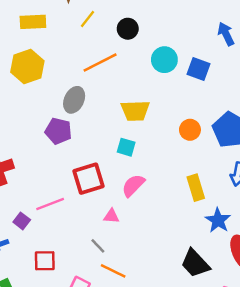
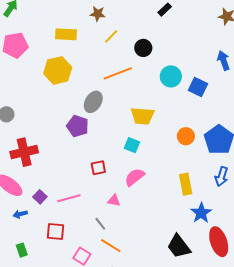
red square: (89, 179) -> (98, 168), size x0.6
pink line: (50, 204) -> (69, 198), moved

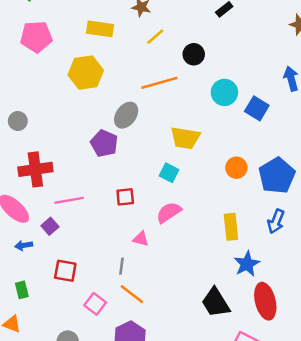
pink line: (69, 198) -> (69, 200), moved
gray line: (100, 224) -> (121, 266), turned 40

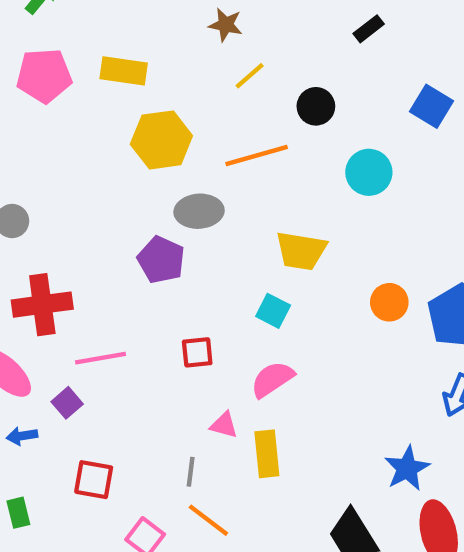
yellow rectangle: (100, 29) -> (124, 71), moved
yellow hexagon: (86, 73) -> (161, 140), moved
blue square: (257, 108) -> (432, 106), moved
gray ellipse: (126, 115) -> (199, 211), turned 50
yellow rectangle: (231, 227) -> (267, 454), moved

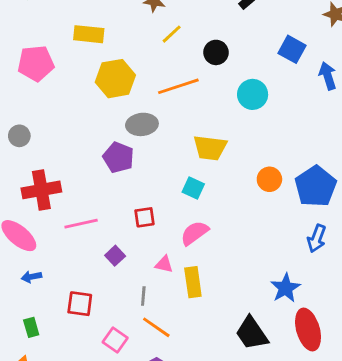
pink pentagon: (44, 76) -> (36, 63), moved
purple square: (67, 403) -> (115, 256), moved

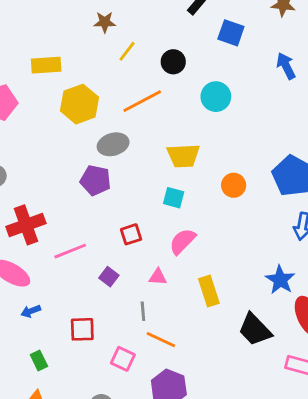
blue square: (292, 49) -> (231, 33), moved
orange circle: (269, 179) -> (234, 185), moved
yellow rectangle: (193, 282) -> (209, 291), moved

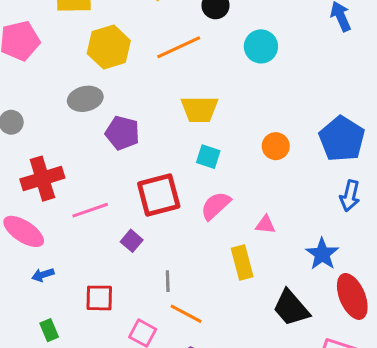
gray ellipse: (113, 144) -> (85, 99), moved
yellow trapezoid: (183, 156) -> (200, 109), moved
red square: (131, 234) -> (159, 195), size x1.8
pink triangle: (158, 277) -> (265, 225), moved

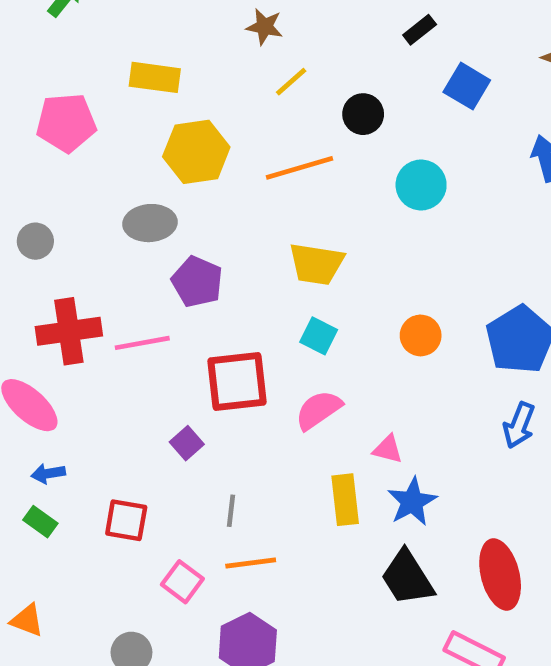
pink line: (90, 210) -> (142, 343), moved
blue star: (322, 254) -> (412, 502), moved
orange line: (186, 314) -> (251, 563), turned -44
green rectangle: (49, 330) -> (40, 522), moved, turned -40

